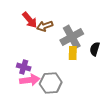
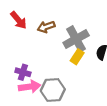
red arrow: (30, 20) -> (18, 20), moved
yellow rectangle: (73, 53) -> (77, 57), turned 32

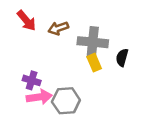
gray cross: (76, 39) -> (93, 42), turned 35
yellow rectangle: (77, 57) -> (94, 63), turned -56

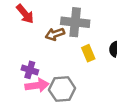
brown arrow: (58, 28) -> (55, 34), moved
gray cross: (93, 42) -> (75, 22), moved

